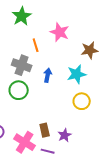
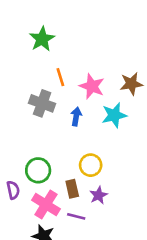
pink star: (60, 32) -> (92, 86), moved
green circle: (19, 90) -> (38, 170), moved
yellow circle: (82, 101) -> (91, 165), moved

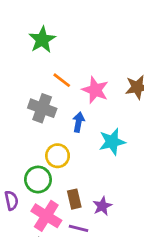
orange line: (60, 77) -> (62, 80), turned -36
cyan star: (114, 115) -> (112, 142), moved
yellow circle: (91, 165) -> (58, 156), moved

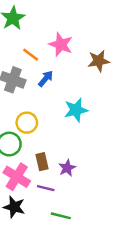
pink star: (95, 90) -> (61, 45), moved
blue arrow: (79, 122) -> (46, 79), moved, turned 30

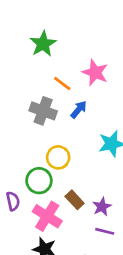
brown rectangle: (42, 162) -> (75, 200), turned -30
purple line: (46, 188) -> (105, 231), moved

